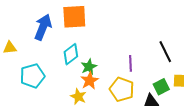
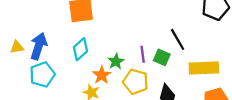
blue arrow: (43, 27) -> (39, 46), moved
green star: (89, 67) -> (116, 61), moved
green square: (161, 87) -> (162, 57), moved, turned -35

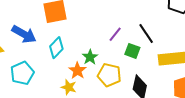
blue arrow: (39, 46) -> (24, 34), moved, turned 105
purple line: (143, 54) -> (115, 34), moved, turned 49

